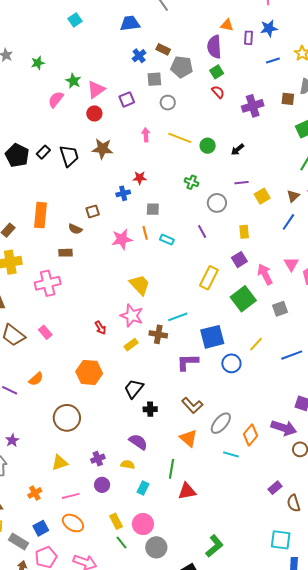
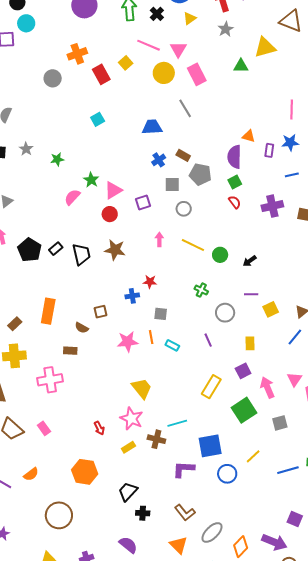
purple cross: (253, 106) -> (272, 206), moved

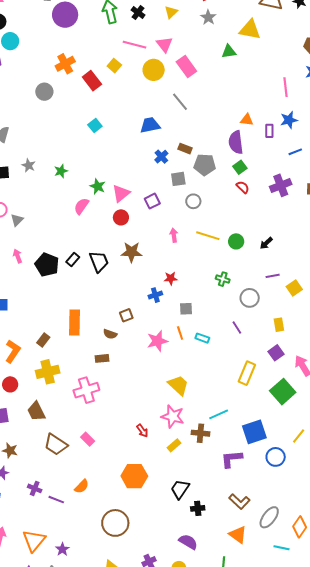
yellow triangle: (265, 47) -> (250, 30), turned 35

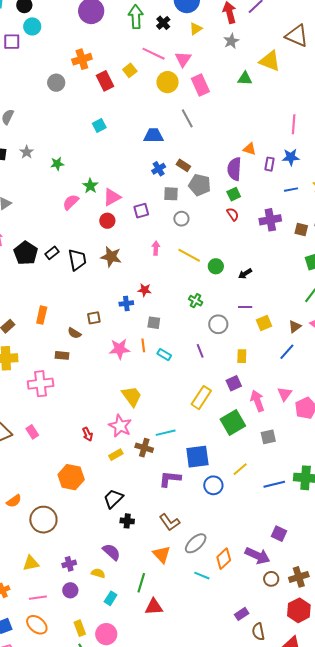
orange rectangle: (74, 323) -> (42, 315), size x0.7
orange semicircle: (82, 486) -> (14, 501), moved

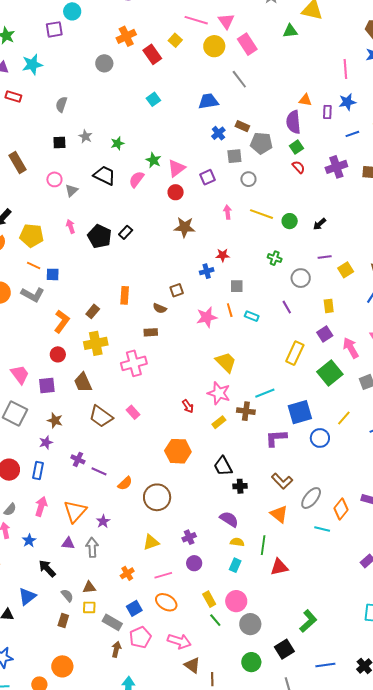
black trapezoid: (77, 260) -> (104, 175), moved, turned -45
black trapezoid: (113, 499) -> (223, 466), turned -65
yellow semicircle: (98, 573) -> (237, 542), moved

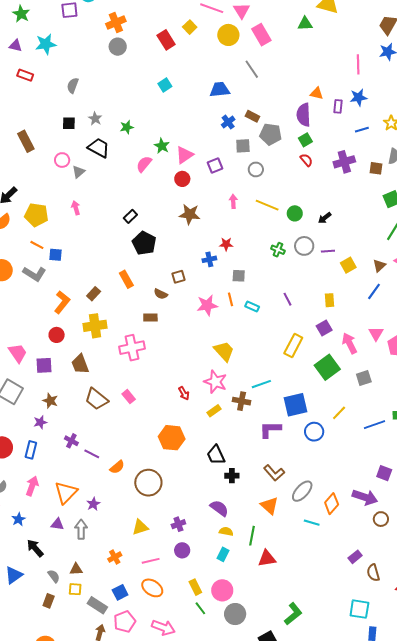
orange cross: (126, 36) -> (116, 22), moved
black trapezoid: (104, 175) -> (99, 148), moved
black pentagon: (100, 236) -> (144, 243), moved
gray circle: (301, 278) -> (304, 246), moved
orange rectangle: (125, 295) -> (126, 279), turned -36

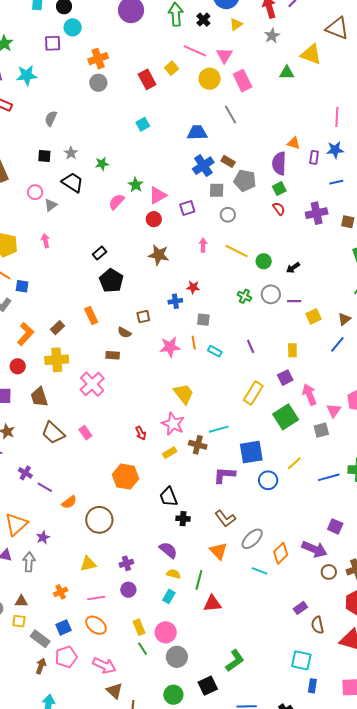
blue cross: (228, 122) -> (203, 166), size x1.5
pink triangle: (376, 334) -> (334, 410), moved
pink cross: (132, 348) -> (92, 384), turned -35

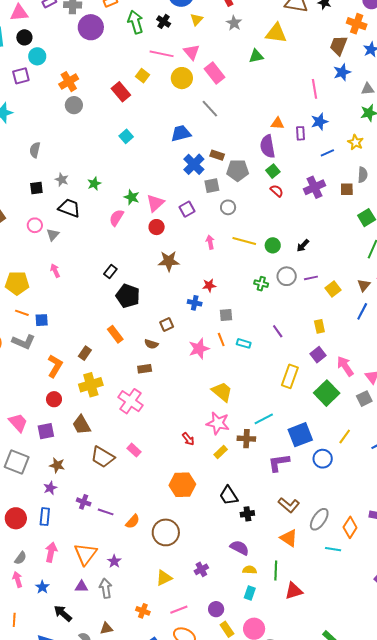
blue cross: (175, 301) -> (195, 303), turned 32
purple circle: (128, 590) -> (216, 609), moved
orange cross: (61, 592) -> (143, 611), turned -32

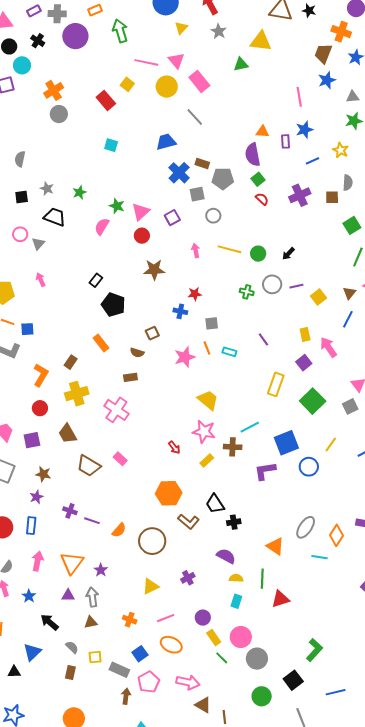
black cross: (164, 21) -> (38, 41), moved
cyan square: (126, 136) -> (111, 145), turned -32
pink arrow: (345, 366) -> (328, 347), moved
brown L-shape: (289, 505) -> (188, 521), moved
brown triangle: (106, 628) -> (91, 622), moved

